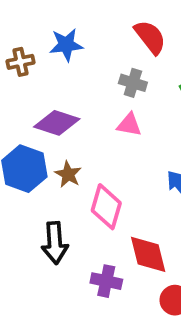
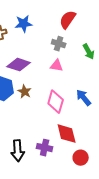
red semicircle: (150, 37) -> (68, 20), turned -108
pink diamond: (106, 207) -> (56, 102), moved
black arrow: (55, 243) -> (18, 151), moved

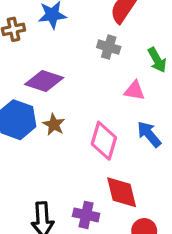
pink triangle: (57, 66) -> (135, 91), moved

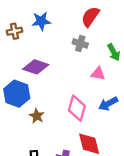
brown star: (54, 125) -> (37, 116), moved
blue arrow: (149, 134) -> (108, 104), turned -78

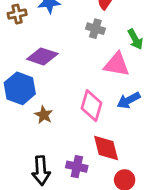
pink triangle: (98, 74) -> (117, 64), size x1.5

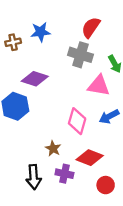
gray cross: (95, 29) -> (80, 55), size x1.5
brown star: (44, 115) -> (53, 148), moved
red diamond: (106, 148) -> (90, 158), turned -55

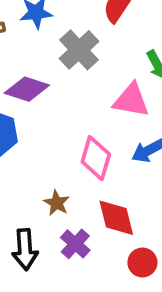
gray cross: (80, 55) -> (79, 50), moved, turned 30
red diamond: (90, 158) -> (116, 218), turned 55
purple cross: (64, 174) -> (75, 244), turned 30

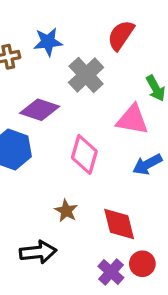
pink diamond: (96, 158) -> (84, 154), moved
purple cross: (75, 244) -> (111, 272), moved
black arrow: (25, 249) -> (38, 252), turned -92

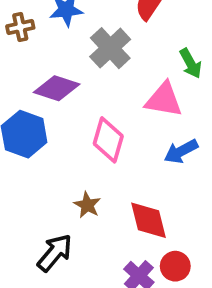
black arrow: (38, 252) -> (55, 253), turned -44

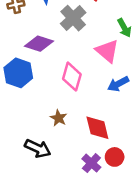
pink triangle: (164, 100) -> (107, 51), turned 30
black arrow: (55, 253) -> (38, 148), turned 75

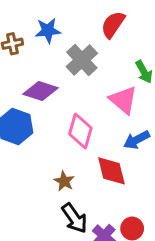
red diamond: (97, 128) -> (111, 171), moved
black arrow: (38, 148) -> (74, 218), moved, turned 30

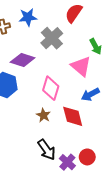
brown star: (64, 181) -> (43, 115), moved

